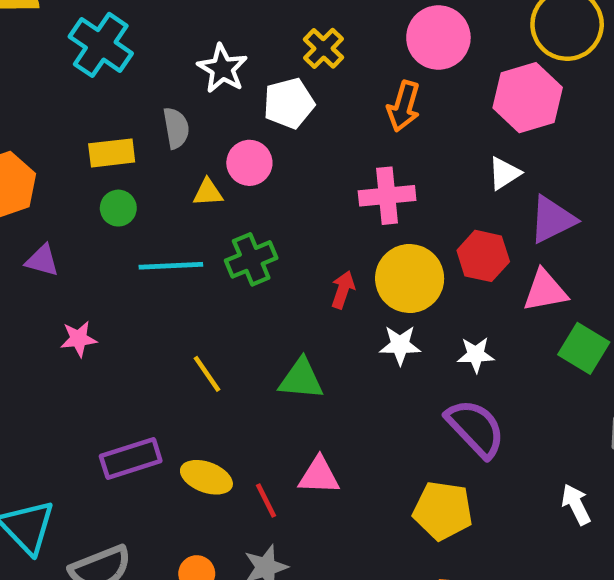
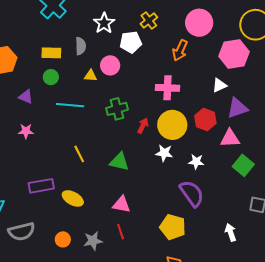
green cross: (251, 259) -> (117, 109), moved
purple triangle: (42, 261) -> (26, 97), moved
red line: (266, 501) -> (121, 232), moved

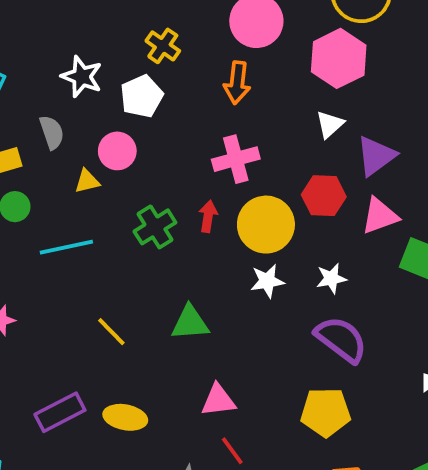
red arrow: (143, 126) -> (208, 216), moved

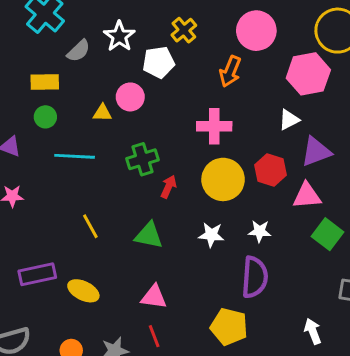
gray semicircle: (52, 132) -> (79, 51), moved, turned 50
red arrow: (208, 216) -> (169, 187), moved
white star: (267, 281) -> (211, 235), moved
purple semicircle: (341, 339) -> (255, 277), turned 42

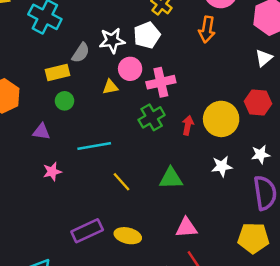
white star: (119, 36) -> (112, 41), moved, turned -30
gray semicircle: (79, 51) -> (81, 53), moved
pink cross: (214, 126) -> (161, 82), moved
cyan line: (75, 156) -> (94, 146), moved
red arrow: (169, 187) -> (188, 125), moved

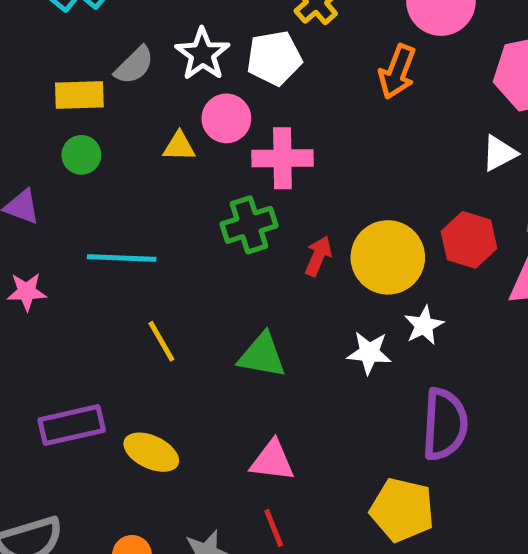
white star: (112, 41) -> (202, 54), turned 30
white star: (261, 154) -> (424, 325), moved, turned -30

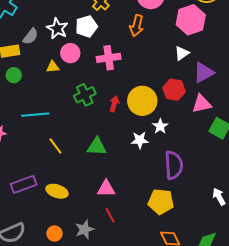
pink cross: (282, 158) -> (109, 58), moved

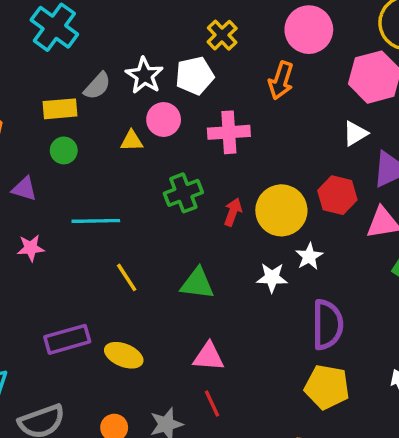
yellow pentagon: (161, 202) -> (327, 387), moved

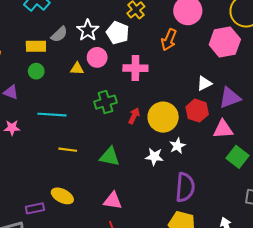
white pentagon: (195, 76) -> (118, 33), turned 30
white triangle: (355, 133) -> (204, 83), moved
yellow line: (127, 277) -> (68, 150), turned -54
purple rectangle: (67, 339) -> (35, 208), moved, size x0.7

